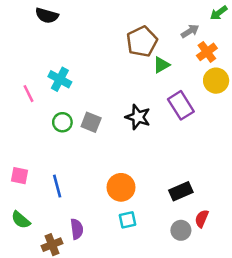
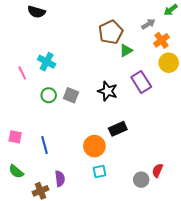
black rectangle: (181, 191) -> (118, 129), moved

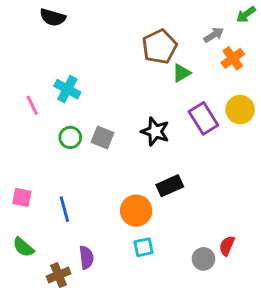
yellow circle: (169, 63) -> (240, 110), moved

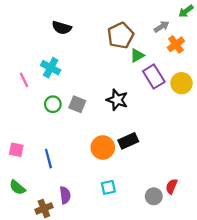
black semicircle: (53, 17) -> (62, 28), moved
purple rectangle: (203, 118) -> (154, 77), moved
orange circle: (136, 211) -> (103, 147), moved

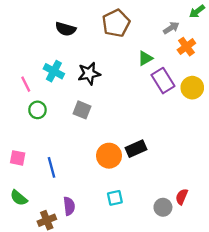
brown pentagon: (121, 35) -> (116, 23), moved
black star: (117, 100) -> (89, 74), moved, turned -30
green circle: (53, 104) -> (37, 110), moved

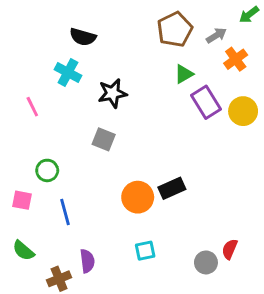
brown pentagon: (116, 23) -> (175, 29), moved
cyan cross: (54, 71) -> (68, 73), moved
green circle: (37, 110) -> (47, 170), moved

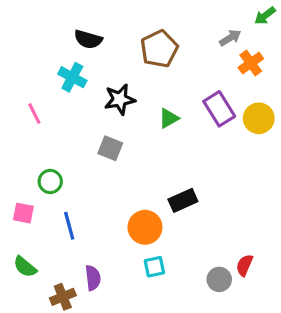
brown pentagon: (175, 29) -> (159, 49), moved
green triangle: (184, 74) -> (169, 118), moved
orange circle: (138, 197) -> (145, 227), moved

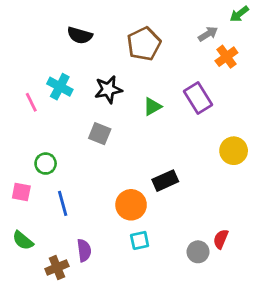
cyan cross: (72, 77) -> (60, 87), moved
yellow circle: (259, 118) -> (234, 151), moved

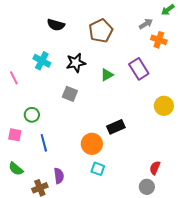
orange cross: (226, 57) -> (159, 40), turned -35
pink line: (31, 102) -> (14, 78), moved
cyan square: (140, 240) -> (98, 169), turned 32
gray circle: (198, 252) -> (147, 187), moved

